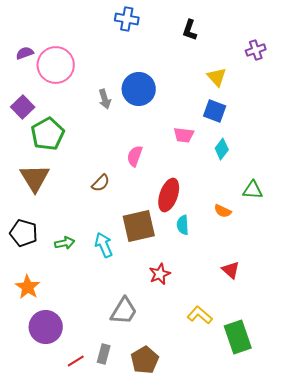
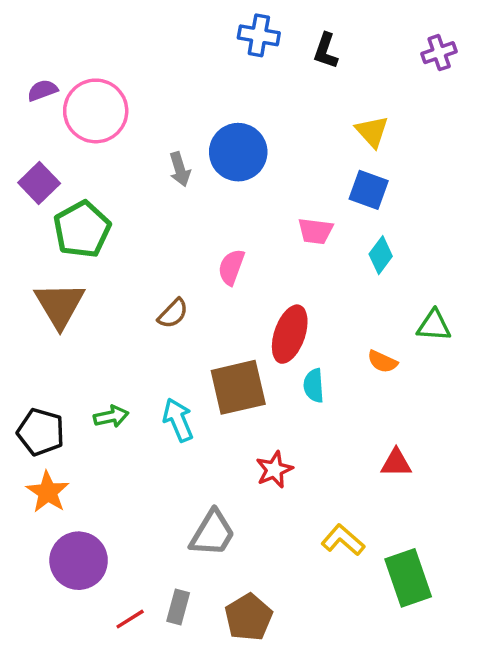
blue cross: (127, 19) -> (259, 35), moved
purple cross: (256, 50) -> (439, 53), moved
black pentagon: (24, 233) -> (41, 432), moved
red triangle: (231, 270) -> (396, 463), turned -42

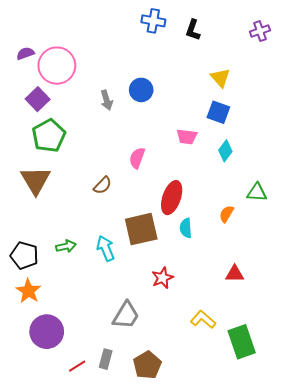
blue circle: (238, 152) -> (141, 90), size x0.7
purple square: (39, 183) -> (38, 99), moved
orange semicircle: (382, 362) -> (226, 214), turned 96

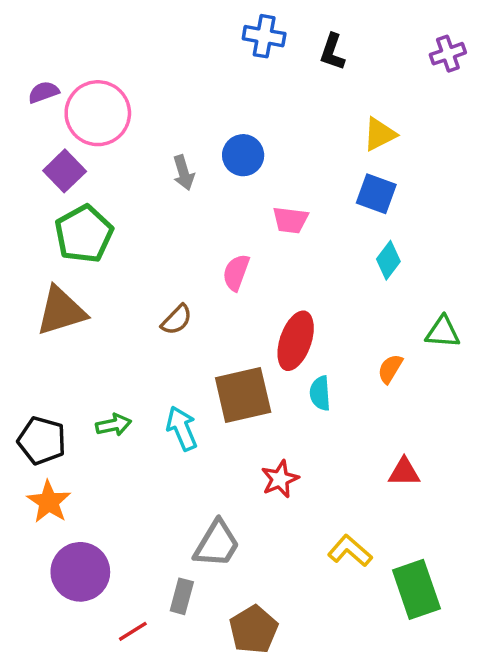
yellow triangle: (220, 78) -> (380, 134), turned 45
pink trapezoid: (187, 137) -> (290, 220), moved
brown triangle: (36, 180) -> (61, 311), turned 44
gray rectangle: (106, 359) -> (182, 596), moved

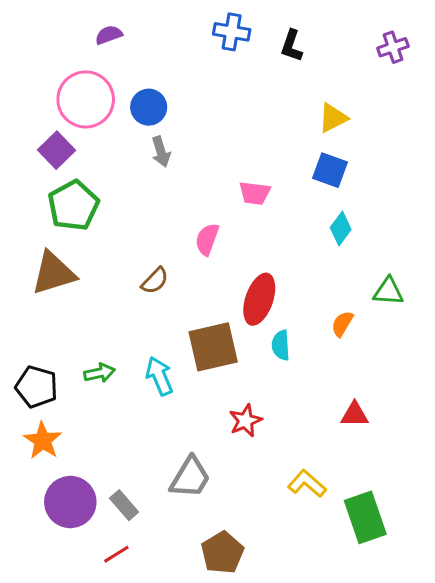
purple semicircle: (44, 92) -> (109, 35), moved
blue circle: (243, 155) -> (149, 107), moved
gray rectangle: (182, 596) -> (124, 505), moved, turned -56

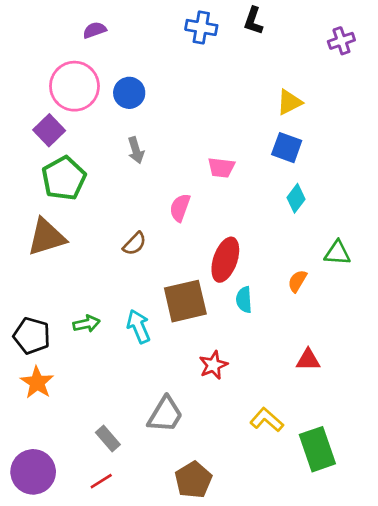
black L-shape: (292, 46) -> (253, 21), moved
gray arrow: (161, 152) -> (136, 150), moved
purple circle: (70, 502) -> (33, 472), moved

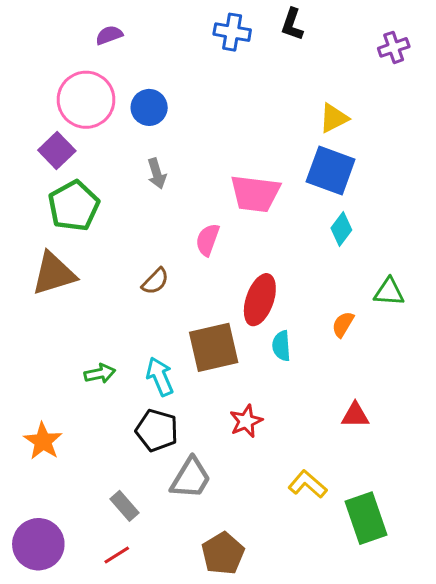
blue square: (287, 148) -> (331, 170), size x1.4
pink trapezoid: (221, 168) -> (255, 194), size x1.6
black pentagon: (32, 336) -> (157, 430), moved

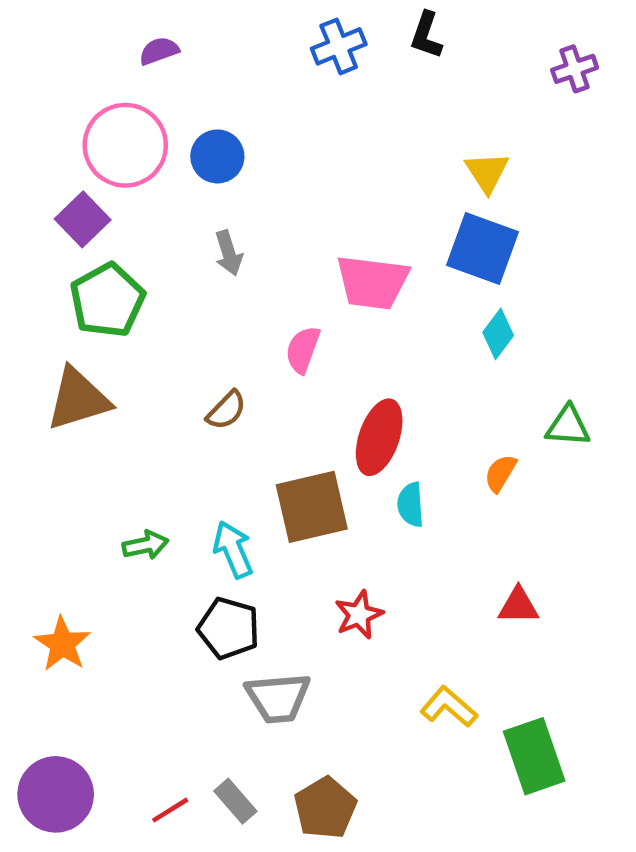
blue cross: (232, 32) -> (339, 46), turned -32
yellow triangle: (334, 118) -> (487, 172), turned -36
gray trapezoid: (191, 478) -> (278, 698), turned 54
gray rectangle: (124, 506) -> (235, 801), moved

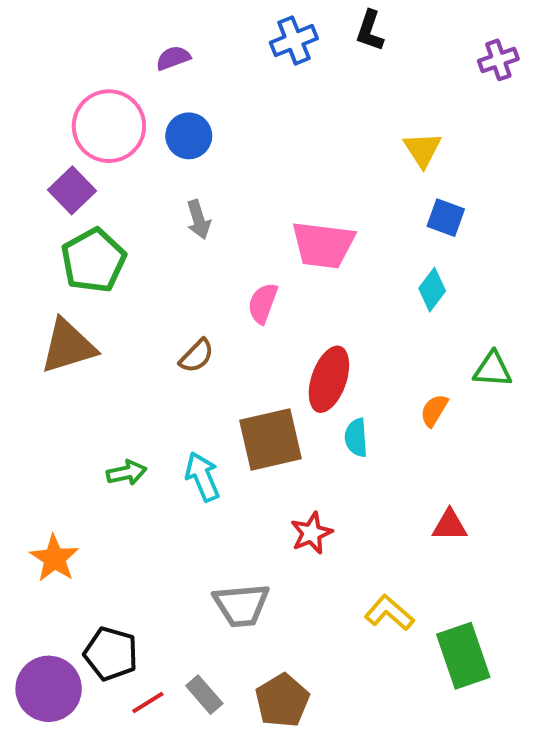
purple semicircle: (159, 51) -> (173, 58), moved
blue square: (482, 249) -> (446, 218), moved, size x0.6
black pentagon: (229, 628) -> (111, 654), moved

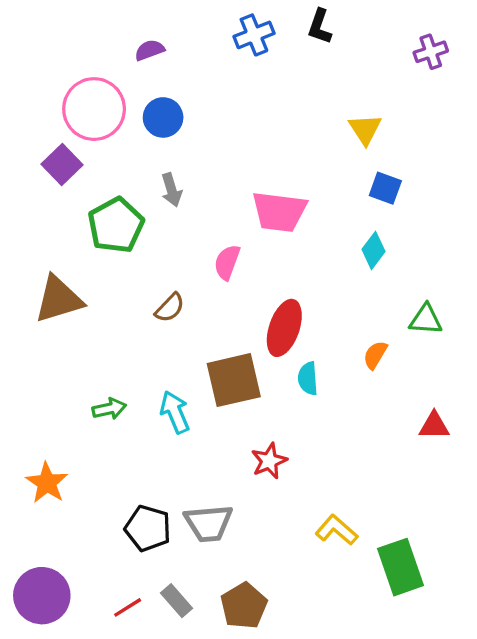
green pentagon: (93, 260) -> (116, 225), moved
red triangle: (450, 525) -> (434, 426), moved
black pentagon: (111, 654) -> (148, 528), moved

